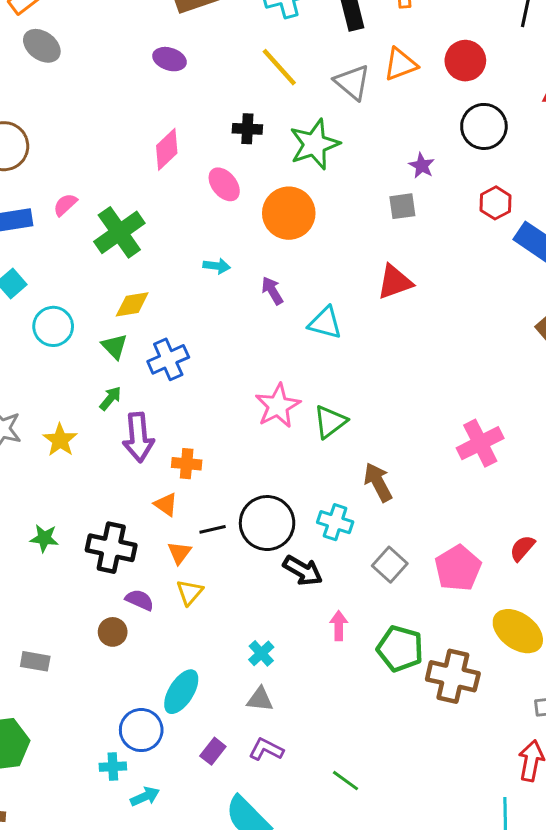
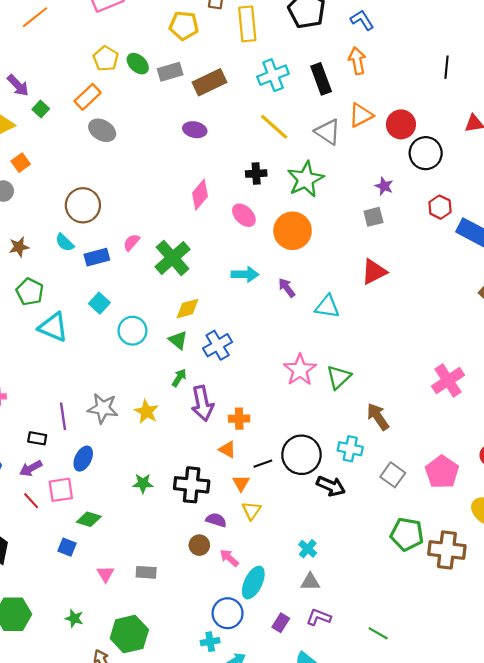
red circle: (465, 61) -> (401, 124), moved
cyan arrow: (217, 266) -> (245, 274), size x1.4
pink arrow: (339, 626) -> (229, 558), moved, turned -42

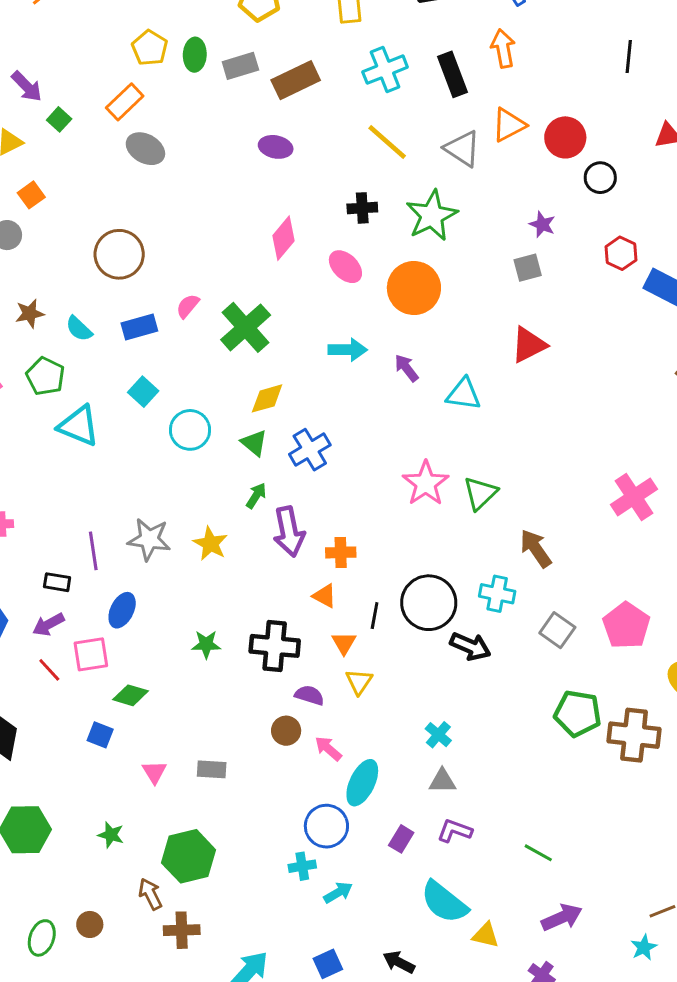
green ellipse: (138, 64) -> (195, 55), turned 50
black circle: (426, 153) -> (600, 178), size x0.7
cyan semicircle: (65, 242) -> (79, 329), moved
black line: (263, 464) -> (375, 616), turned -60

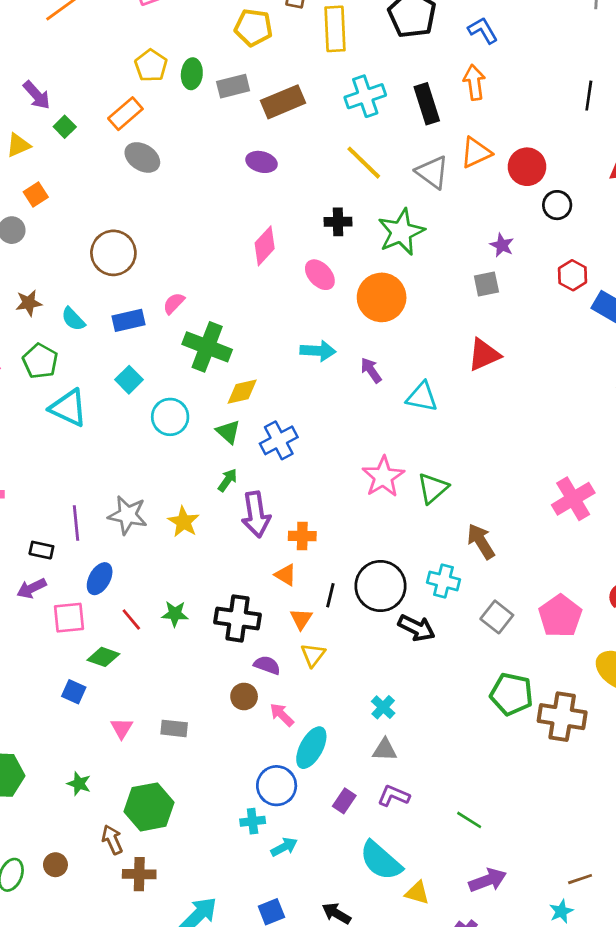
green cross: (246, 327) -> (207, 347), moved, turned -30
red line: (49, 670) -> (131, 620), moved

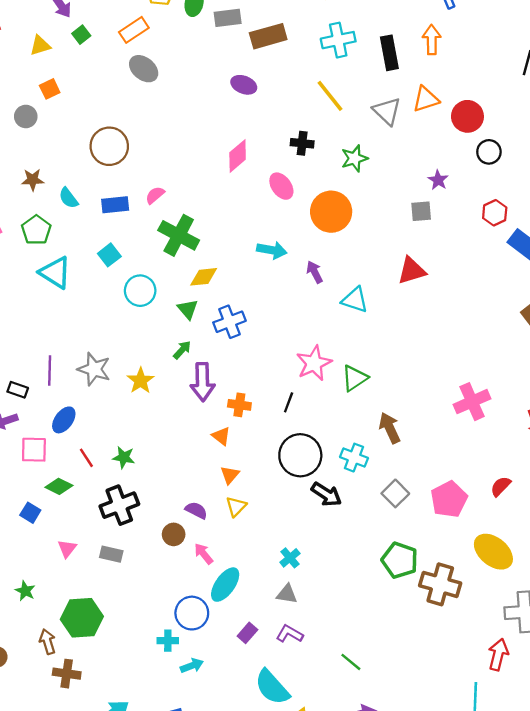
green star: (401, 232) -> (354, 158), size x0.7
black line: (330, 595) -> (289, 402), moved
black cross: (237, 618) -> (119, 505), moved, turned -36

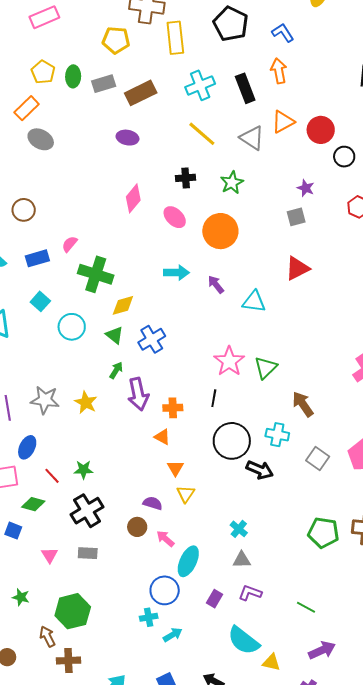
brown circle: (109, 146) -> (24, 210), size x0.7
green pentagon: (400, 560) -> (323, 533), moved

